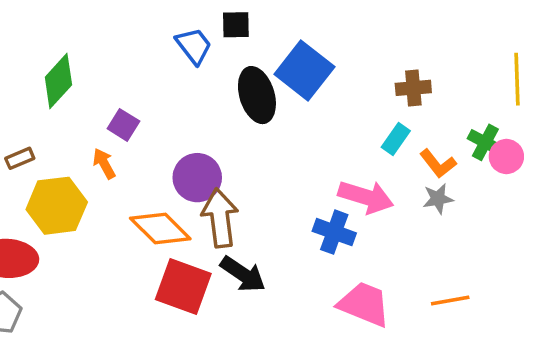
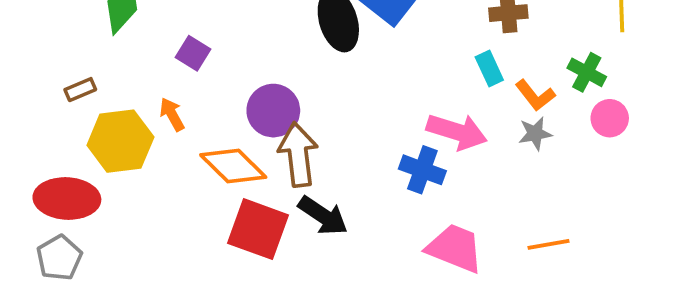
cyan rectangle: (396, 139) -> (489, 69), turned -60
pink circle: (506, 157) -> (610, 118), moved
orange arrow: (104, 164) -> (172, 114), moved

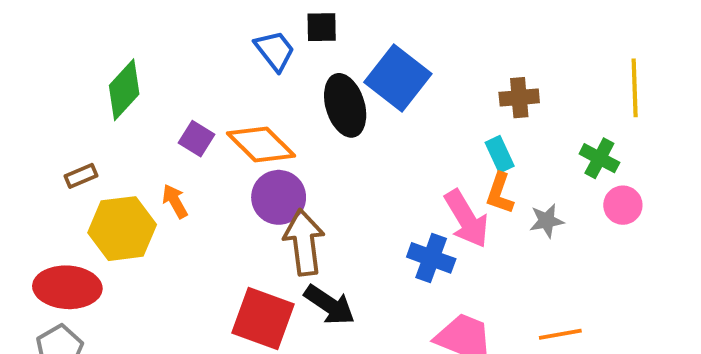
orange L-shape: (535, 95) -> (500, 193), moved, turned 57
pink arrow: (457, 132) -> (466, 219), turned 42
orange diamond: (233, 166) -> (261, 144), moved

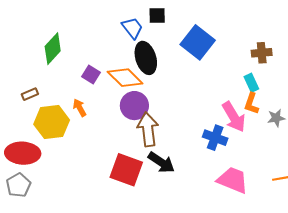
black ellipse: (345, 105) -> (146, 58), moved

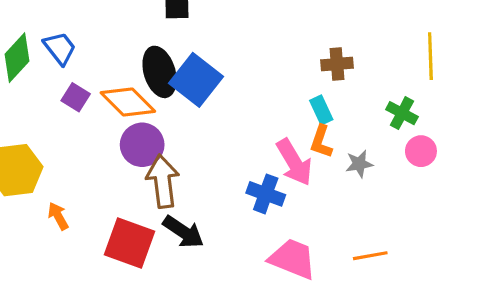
blue trapezoid: (132, 28) -> (60, 48), moved
blue square: (198, 42) -> (196, 80), moved
orange arrow: (80, 108) -> (58, 216), moved

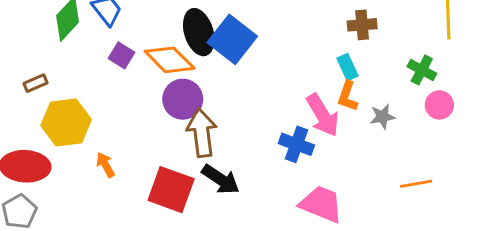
orange line: (370, 256) -> (416, 184), moved

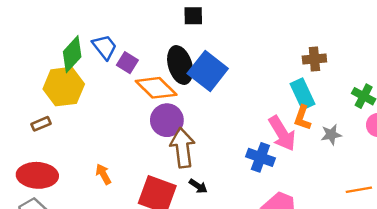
purple square: (121, 55) -> (127, 63), moved
cyan rectangle: (347, 67) -> (302, 94), size x1.4
brown rectangle: (35, 83) -> (41, 124), moved
yellow hexagon: (66, 122) -> (64, 87), moved
black arrow: (221, 179) -> (198, 186), size x0.6

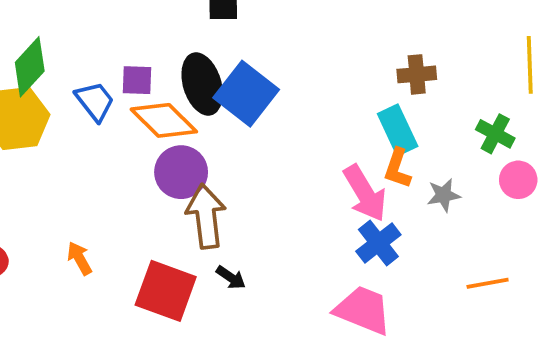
blue trapezoid: (105, 47) -> (95, 101), moved
purple square: (127, 63) -> (137, 80), moved, turned -30
blue cross: (260, 157) -> (378, 243), moved, turned 32

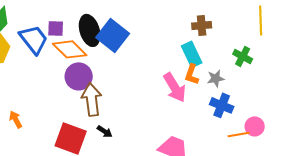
blue trapezoid: (95, 101) -> (34, 39), size x1.4
pink circle: (518, 180) -> (255, 126), moved
gray star: (444, 195) -> (216, 78), moved
blue cross: (378, 243) -> (222, 105), moved, turned -30
orange arrow: (80, 258) -> (16, 119), moved

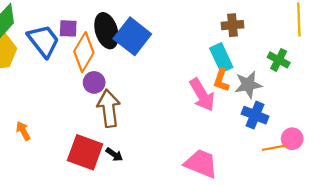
orange diamond: (70, 49) -> (84, 52), turned 76
purple circle: (79, 76) -> (94, 82), size x0.7
gray star: (216, 78) -> (248, 85), size x1.4
black arrow: (105, 131) -> (114, 154), moved

